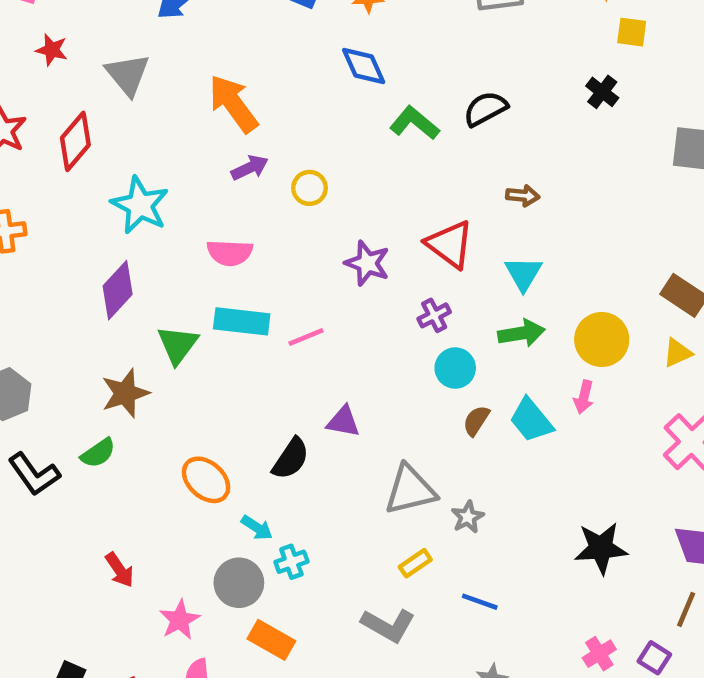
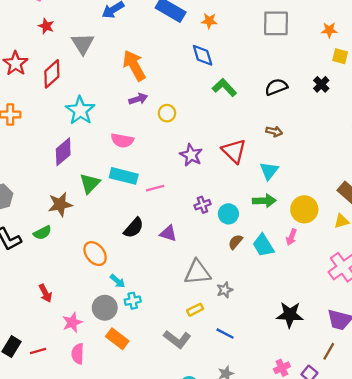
black semicircle: (485, 109) -> (276, 87), moved
purple cross: (434, 315) -> (202, 205), moved
black semicircle: (291, 459) -> (134, 228), moved

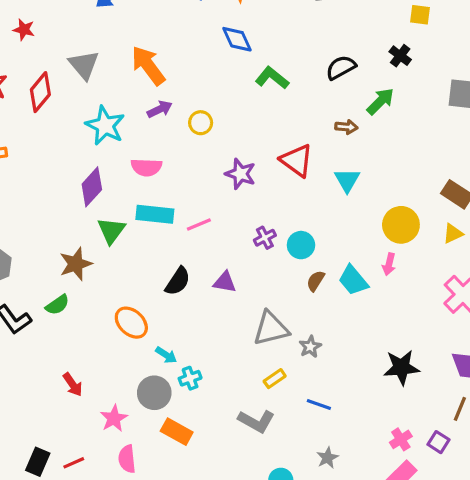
gray triangle: (83, 44) -> (84, 65), moved
cyan star: (80, 110) -> (105, 126), moved
purple diamond: (63, 152) -> (92, 187), moved
green arrow: (264, 201) -> (380, 101), moved, turned -35

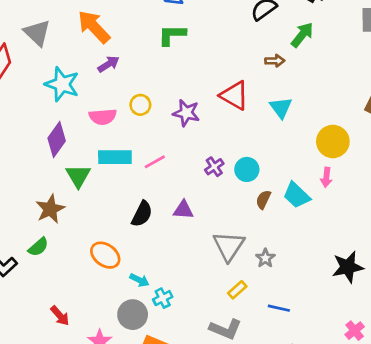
green L-shape: (272, 78) -> (172, 35), moved, turned -32
yellow circle: (201, 123) -> (140, 105), moved
gray triangle: (271, 328) -> (229, 246), turned -36

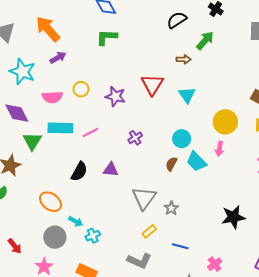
red triangle: (234, 95) -> (152, 85), turned 30
purple diamond: (57, 140) -> (17, 113), turned -65
cyan circle: (247, 169) -> (182, 139), moved
gray circle: (133, 315) -> (55, 237), moved
pink cross: (355, 331) -> (215, 264), moved

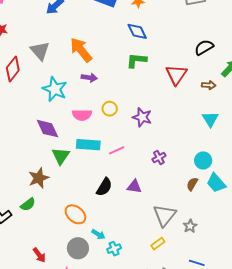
purple arrow: (58, 58) -> (89, 78), turned 35
red triangle: (152, 85) -> (176, 75), moved
yellow rectangle: (149, 231) -> (158, 244), moved

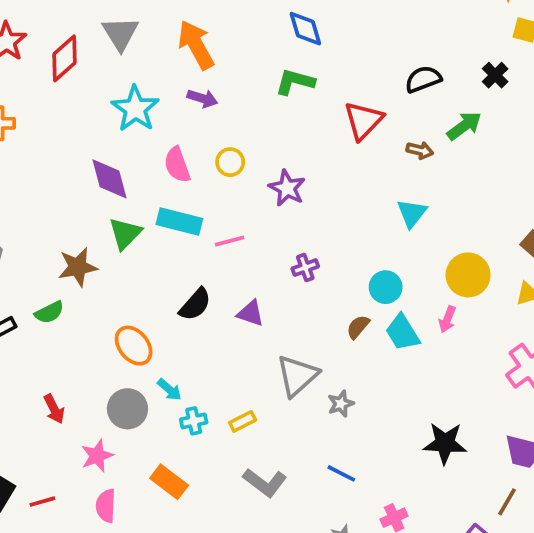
pink semicircle: (82, 115) -> (177, 165), turned 60
yellow rectangle: (158, 244) -> (243, 421), moved

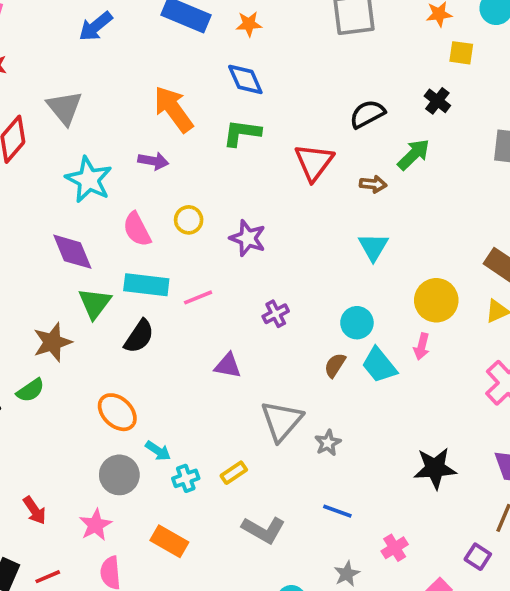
orange arrow: (196, 45) -> (173, 109), moved
black semicircle: (195, 304) -> (139, 336), moved
red arrow: (54, 409) -> (35, 510), moved

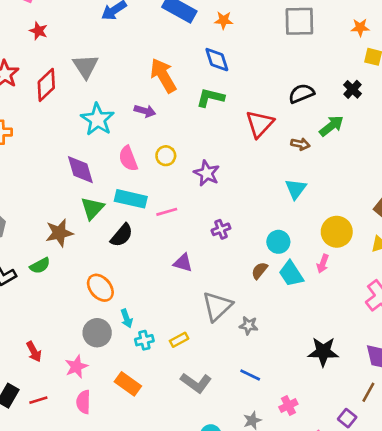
gray star: (328, 443) -> (249, 325), turned 30
cyan arrow: (158, 451) -> (127, 318), turned 30

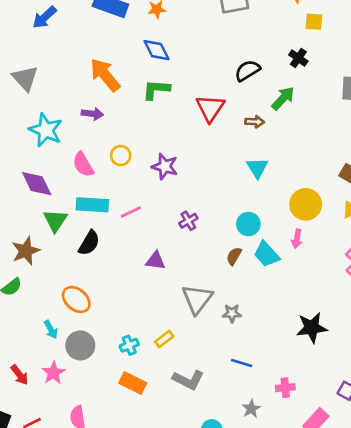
cyan arrow: (127, 318) -> (51, 330), moved
pink star: (76, 367) -> (53, 373), moved
orange rectangle: (128, 384) -> (133, 383), moved
pink cross: (288, 405) -> (285, 388), turned 30

